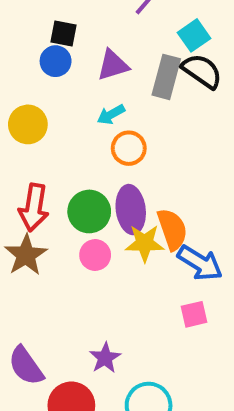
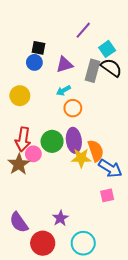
pink circle: (95, 255) -> (33, 154), moved

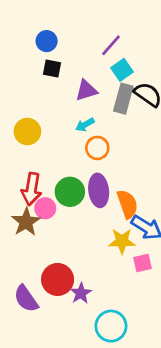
cyan square: (107, 49) -> (122, 70), moved
blue circle: (34, 62) -> (47, 41), moved
yellow star: (81, 158) -> (122, 241), moved
red circle: (43, 243) -> (58, 279), moved

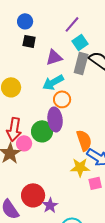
cyan arrow: (85, 125) -> (53, 82), size x1.5
purple ellipse: (99, 190) -> (55, 119), moved

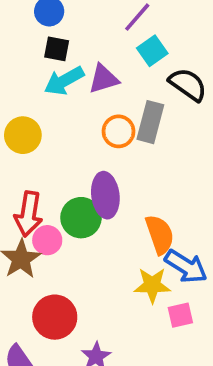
gray rectangle: (81, 63) -> (150, 122), moved
cyan arrow: (53, 82) -> (64, 81), moved
orange circle: (62, 99) -> (119, 131), moved
red circle: (33, 195) -> (55, 317), moved

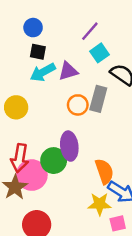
pink circle: (47, 240) -> (32, 175), size x1.6

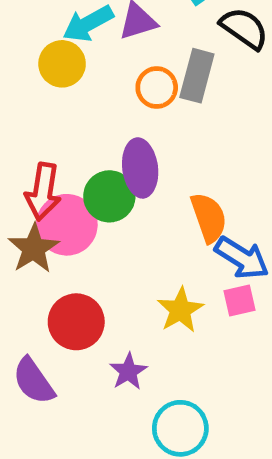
yellow circle: (16, 107) -> (62, 64), moved
yellow star: (100, 204) -> (180, 310), moved, turned -30
pink square: (118, 223) -> (240, 300), moved

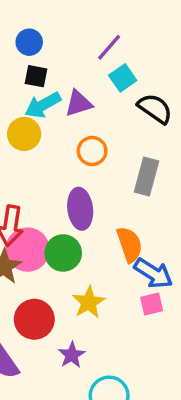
gray rectangle: (197, 76) -> (146, 176), moved
green circle: (109, 196) -> (63, 253), moved
yellow star: (180, 310) -> (89, 302), moved

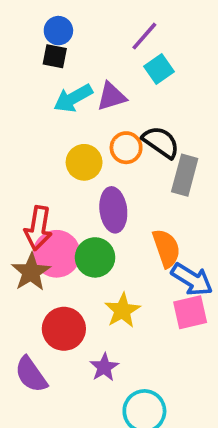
black square: (36, 76) -> (55, 56), moved
black semicircle: (155, 108) -> (161, 142), moved
yellow circle: (24, 134) -> (84, 162), moved
pink square: (152, 304) -> (190, 312), size x1.4

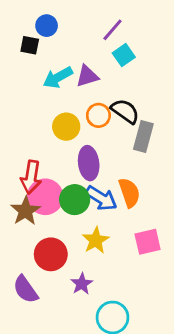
black square: (55, 56) -> (30, 45), moved
blue arrow: (192, 279) -> (101, 198), moved

